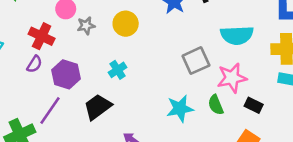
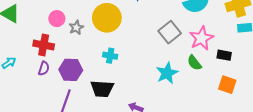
yellow circle: (126, 24) -> (107, 18), size x1.4
cyan cross: (118, 70) -> (110, 56), turned -32
black trapezoid: (98, 107) -> (102, 89), turned -125

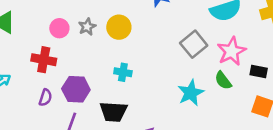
yellow circle: (107, 18) -> (119, 27), size x0.7
gray star: (76, 28) -> (87, 27), moved
purple semicircle: (44, 68) -> (45, 98), moved

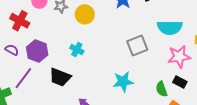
pink star: (232, 51) -> (179, 57), moved
green semicircle: (223, 80) -> (161, 89), moved
purple semicircle: (45, 98) -> (12, 50), turned -96

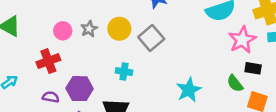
red cross: (20, 21) -> (48, 61), turned -30
gray square: (137, 45) -> (151, 38), moved

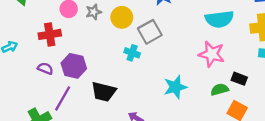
pink star: (242, 40) -> (212, 54), moved, turned 30
cyan cross: (124, 72) -> (132, 53), moved
green semicircle: (235, 83) -> (220, 90), turned 102

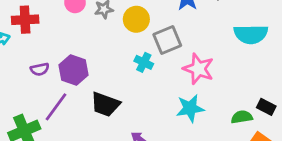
red cross: (50, 34) -> (25, 20), moved
pink star: (212, 54) -> (198, 69), moved
purple semicircle: (45, 68) -> (40, 69), turned 140

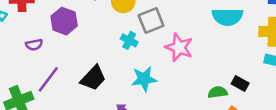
purple hexagon: (74, 70) -> (64, 21), moved
black trapezoid: (105, 104) -> (93, 78), turned -68
cyan star: (190, 108) -> (144, 79), moved

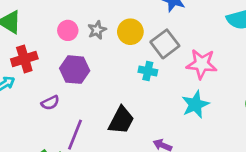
cyan star: (144, 79) -> (195, 104), moved

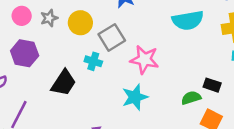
black trapezoid: (121, 120) -> (64, 83), moved

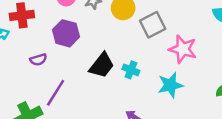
cyan cross: (93, 61) -> (131, 70), moved

